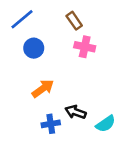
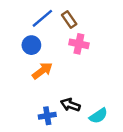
blue line: (22, 19) -> (42, 18), moved
orange arrow: (43, 89) -> (42, 71), moved

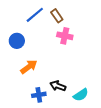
blue circle: (31, 45) -> (17, 41), moved
orange arrow: (42, 71) -> (29, 67), moved

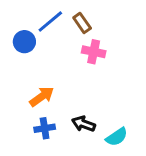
blue circle: (17, 41) -> (24, 42), moved
blue cross: (39, 95) -> (45, 128), moved

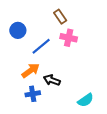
blue line: (50, 22) -> (41, 46), moved
black arrow: (84, 124) -> (52, 80), moved

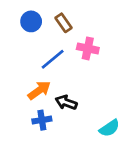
brown rectangle: (60, 17) -> (64, 23), moved
blue circle: (18, 30) -> (31, 21), moved

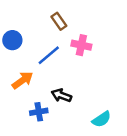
blue circle: (31, 21) -> (12, 40), moved
orange arrow: (39, 90) -> (22, 80), moved

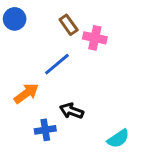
blue circle: (12, 40) -> (15, 19), moved
pink cross: (81, 45) -> (95, 38), moved

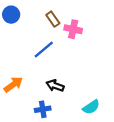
orange arrow: (26, 93) -> (13, 84), moved
blue cross: (45, 130) -> (43, 109), moved

